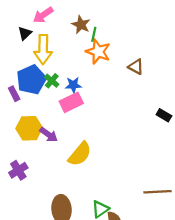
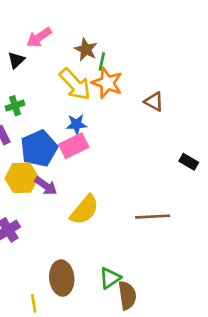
yellow arrow: (43, 49) -> (75, 84), moved, turned -44
blue pentagon: (31, 80) -> (39, 148), moved
green cross: (52, 81) -> (15, 106), moved, turned 32
brown line: (157, 192) -> (153, 217), moved

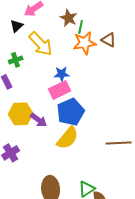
orange star: (107, 83) -> (85, 43), turned -30
yellow arrow: (75, 84) -> (41, 44), moved
brown triangle: (154, 102) -> (109, 40), moved
blue pentagon: (39, 148) -> (71, 112), moved

